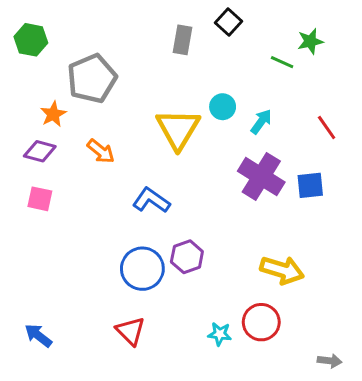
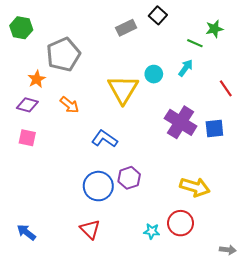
gray rectangle: (182, 40) -> (126, 28), turned 54
cyan arrow: (261, 122) -> (186, 68), moved

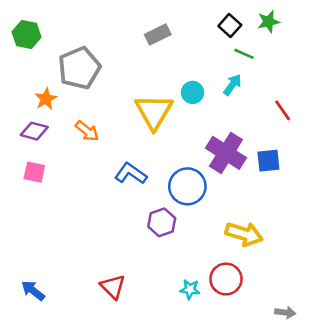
black square: (158, 15) -> (230, 26), moved
green star: (214, 29) -> (268, 22), moved
blue circle: (98, 186) -> (187, 186), moved

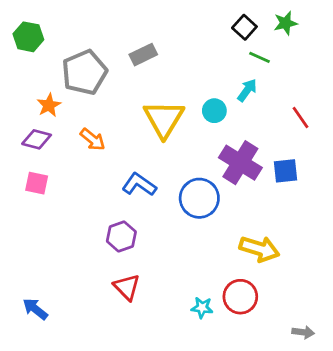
gray rectangle: (158, 35) -> (143, 55), moved
cyan circle: (193, 92) -> (214, 111), moved
purple hexagon: (162, 222) -> (121, 236), moved
red triangle: (113, 287) -> (127, 287), moved

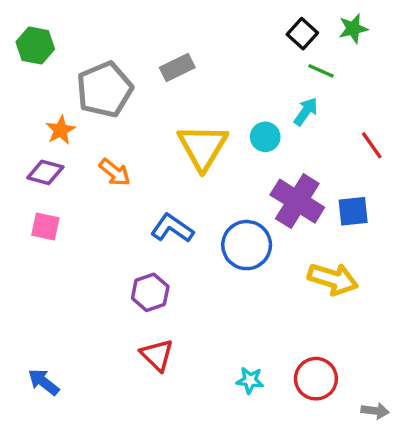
yellow arrow: (259, 249) -> (333, 279), moved
red circle: (240, 297) -> (316, 379), moved

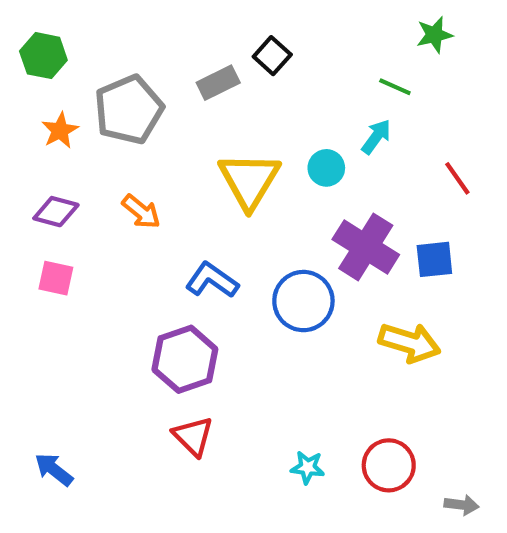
black square: (302, 34) -> (272, 56), moved
orange star: (61, 130) -> (60, 130), moved
purple hexagon: (150, 292) -> (185, 359), size x1.4

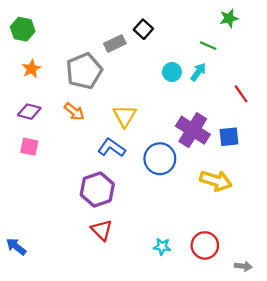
gray pentagon: (129, 110) -> (84, 71), moved
cyan circle: (326, 168) -> (172, 72), moved
yellow triangle: (249, 180) -> (125, 116), moved, size x0.7
blue arrow: (54, 470) -> (16, 247), moved

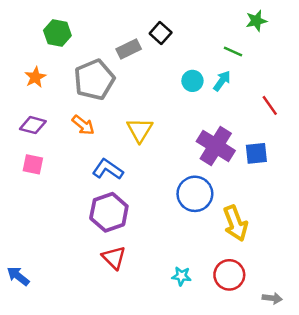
green hexagon: (23, 29) -> (57, 33), moved
blue L-shape: (112, 148) -> (108, 169), moved
blue circle: (160, 159) -> (195, 194), moved
yellow arrow: (216, 181) -> (235, 223), moved, turned 52

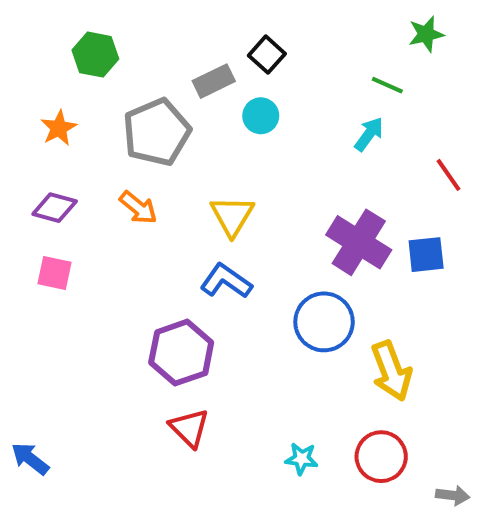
cyan circle: (192, 81) -> (261, 116), moved
blue L-shape: (108, 169) -> (226, 281), moved

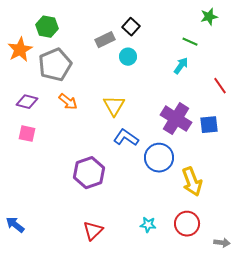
orange star: (59, 128) -> (20, 50), moved, size x1.4
gray pentagon: (157, 132) -> (55, 65), moved
blue L-shape: (226, 281) -> (126, 138), moved
red triangle: (189, 428) -> (93, 231), moved, turned 30

